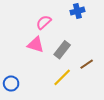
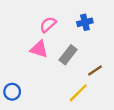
blue cross: (77, 11) -> (85, 22), moved
yellow line: (62, 77) -> (78, 93), moved

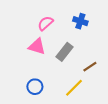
blue cross: (85, 22) -> (80, 21), turned 32
blue circle: (12, 92) -> (35, 87), moved

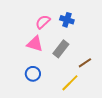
blue cross: (80, 21) -> (67, 20), moved
blue circle: (35, 87) -> (33, 74), moved

